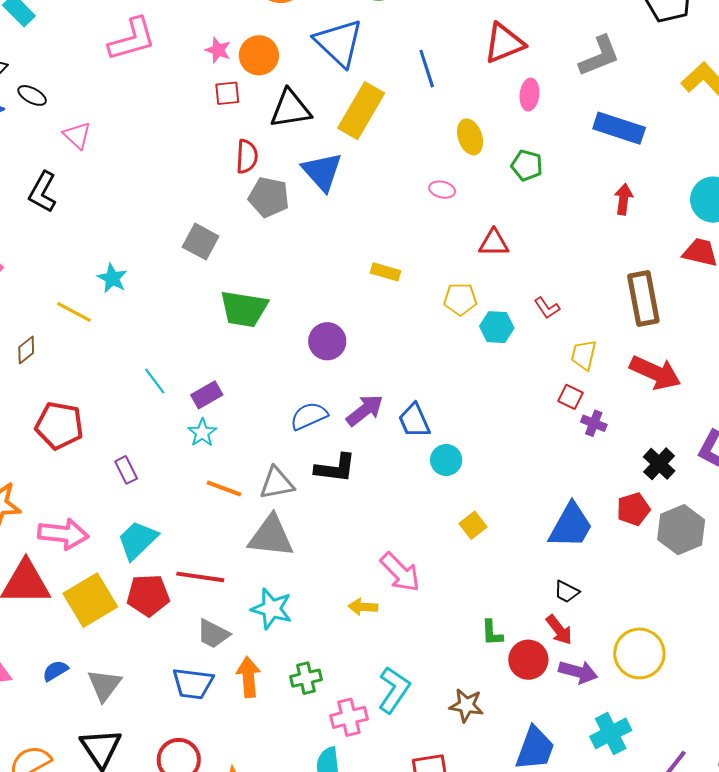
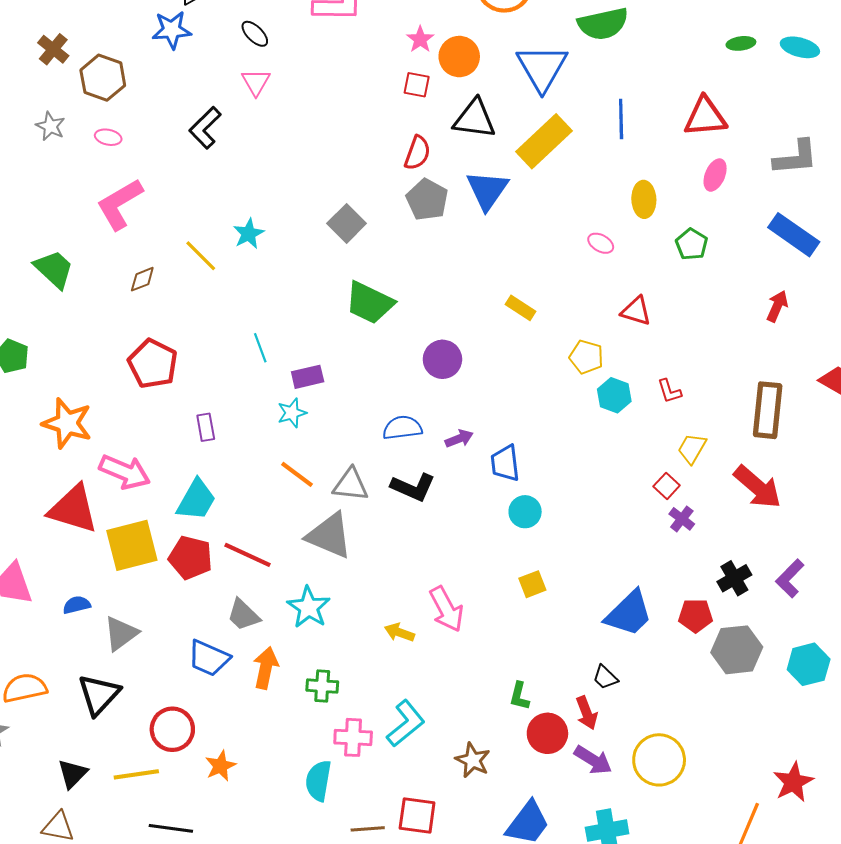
black ellipse: (32, 95) -> (255, 34), moved
purple arrow: (365, 410) -> (459, 439), size x0.7
cyan trapezoid: (137, 540) -> (196, 500), turned 147

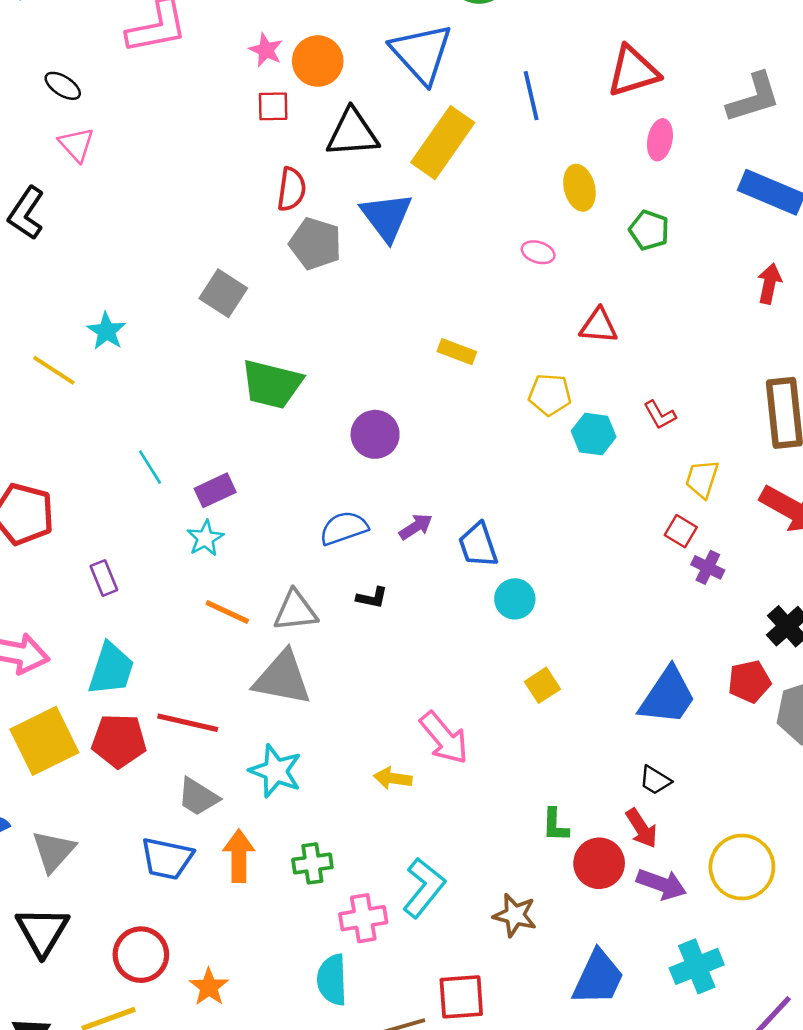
black L-shape: (413, 487) -> (372, 598), size x0.6

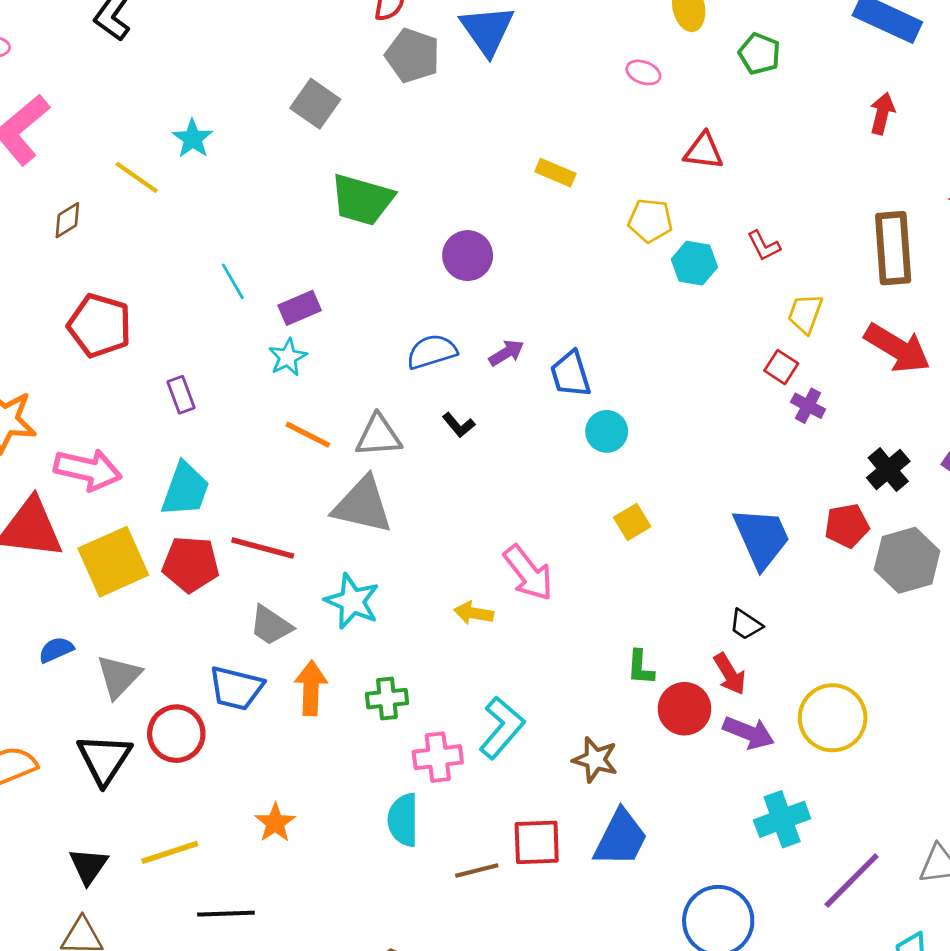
black L-shape: (372, 598) -> (459, 425), turned 36
blue trapezoid: (668, 696) -> (762, 538), turned -60
red circle: (141, 955) -> (176, 734), moved
blue trapezoid: (598, 978) -> (621, 838), moved

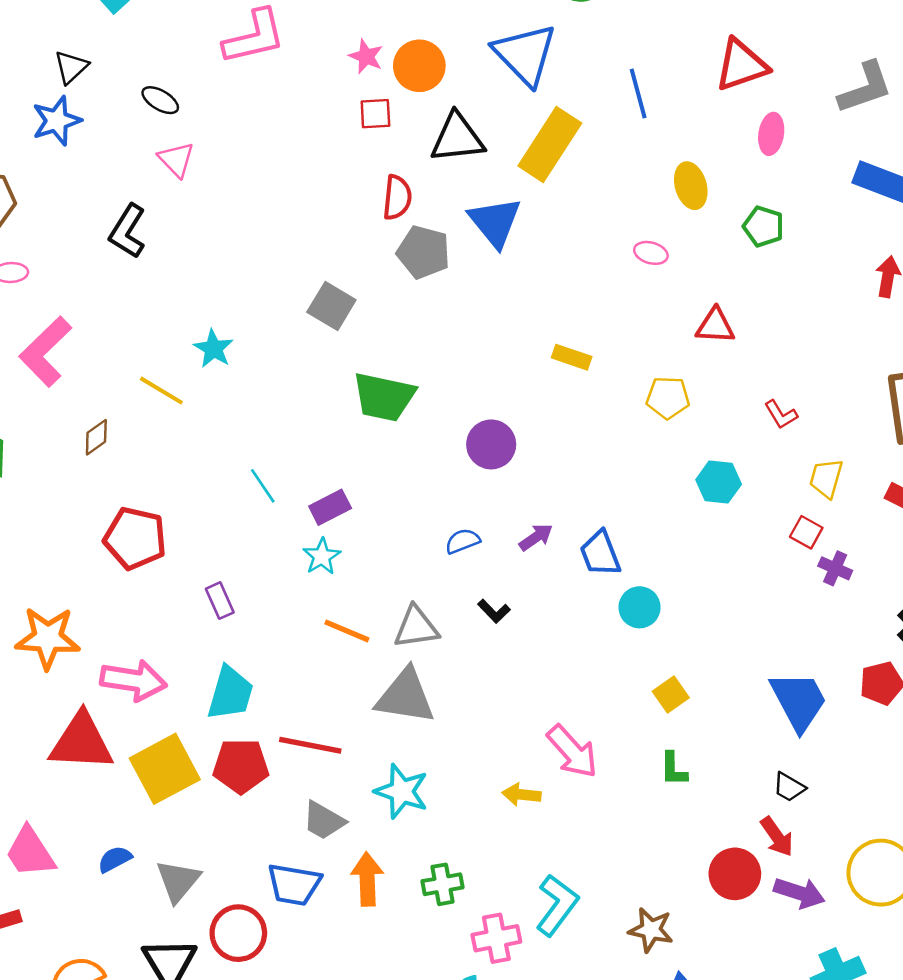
cyan hexagon: (694, 263) -> (719, 482), moved
blue semicircle: (432, 352) -> (463, 541), size x0.7
green L-shape: (640, 667) -> (673, 769), moved

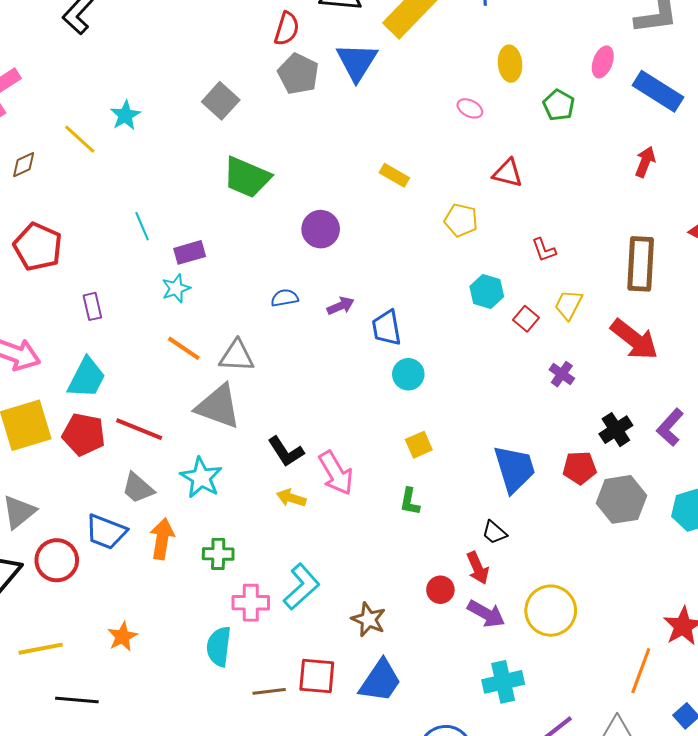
pink ellipse: (771, 134) -> (603, 62), moved
red square: (806, 532) -> (526, 319), moved
black L-shape: (494, 611) -> (286, 452), moved, size x1.5
red circle: (735, 874) -> (440, 590), size x0.7

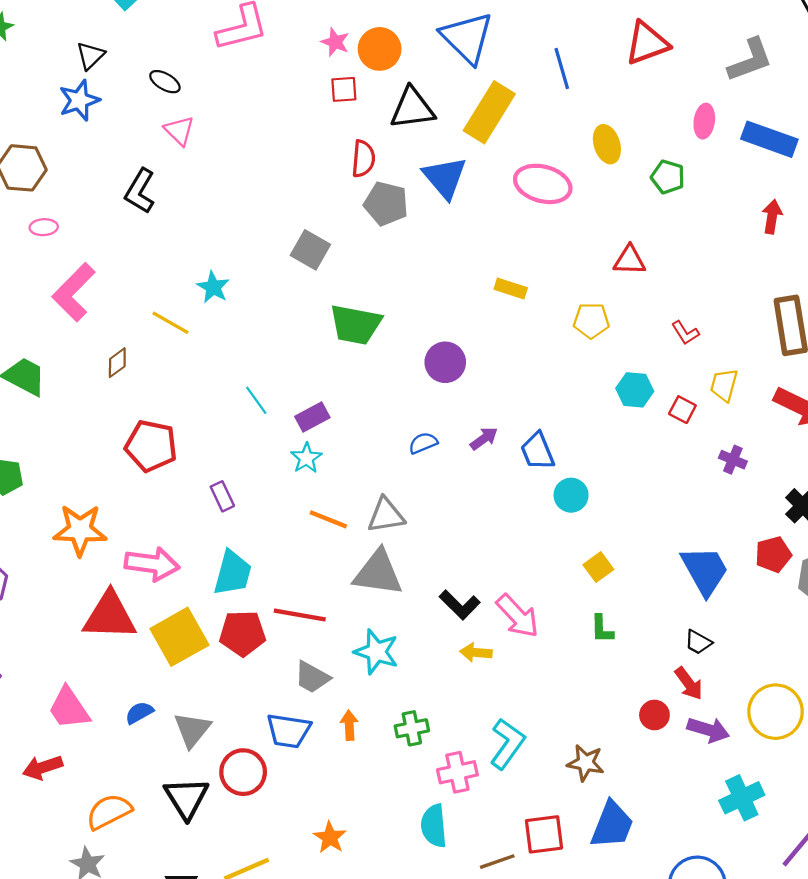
pink ellipse: (470, 108) -> (543, 184), moved, size x2.0
orange arrow: (162, 539) -> (349, 725), size x0.7

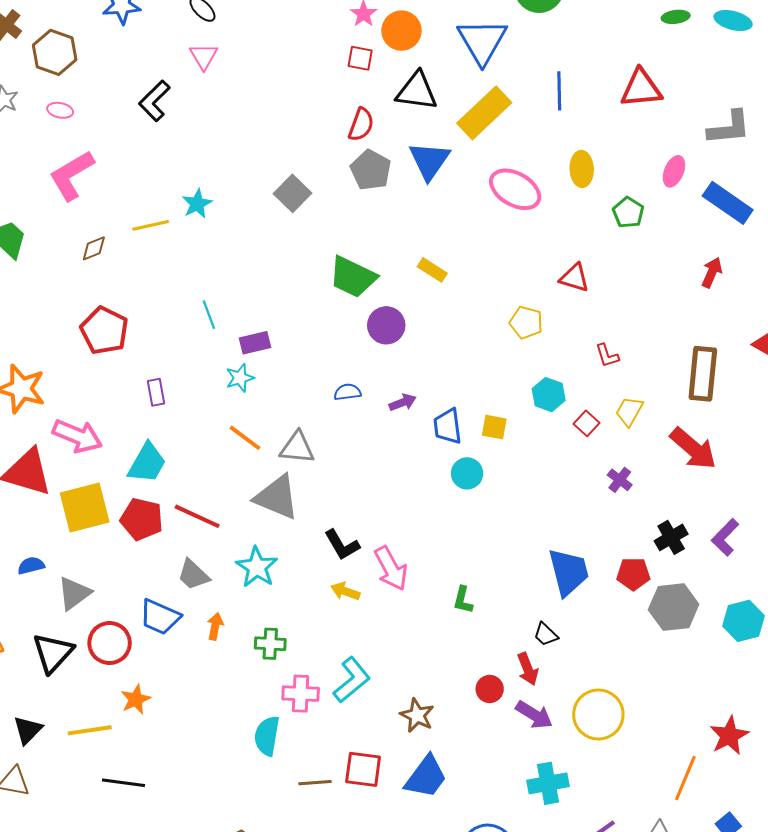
yellow rectangle: (511, 289) -> (432, 270), moved
yellow line: (170, 323) -> (151, 225), turned -57
green trapezoid: (355, 325) -> (353, 277), moved
yellow square: (598, 567) -> (494, 427), moved, turned 32
orange star: (330, 837) -> (136, 699), moved

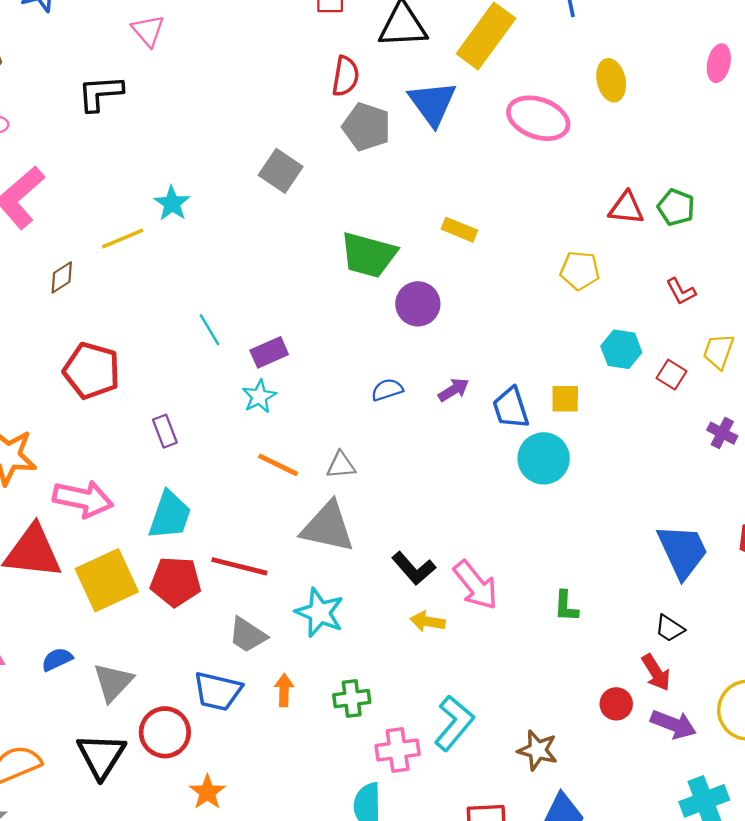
black L-shape: (154, 101) -> (100, 93), turned 51
green pentagon: (628, 213) -> (676, 207), moved
gray triangle: (297, 448) -> (341, 465), size x0.7
cyan circle: (467, 473) -> (544, 458), size x1.4

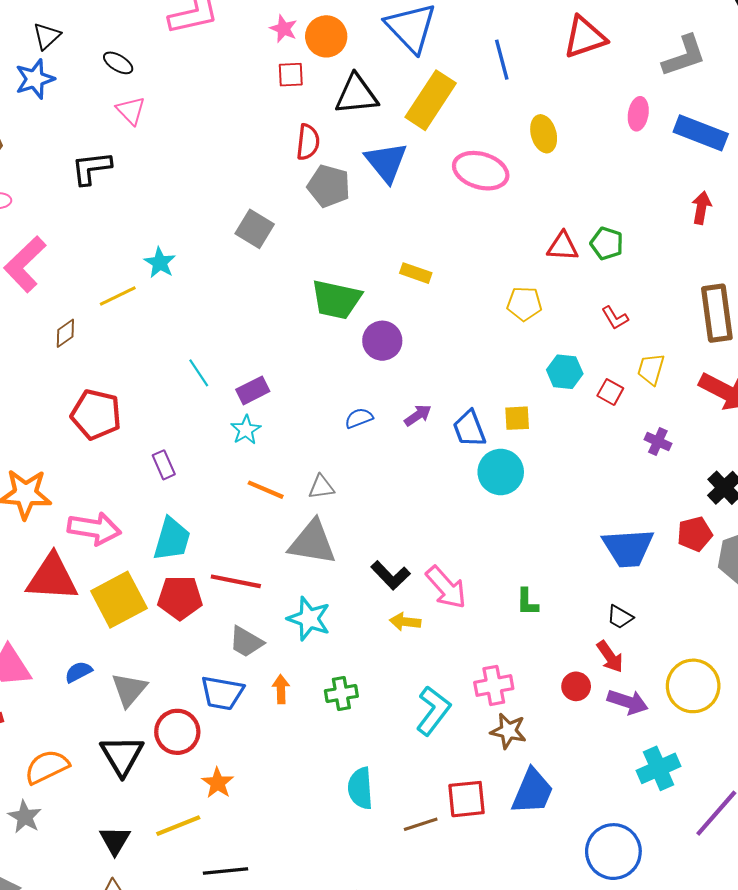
blue trapezoid: (683, 551) -> (628, 548), turned 114
pink cross: (398, 750) -> (494, 685), moved

